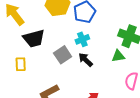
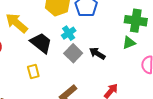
black trapezoid: (34, 38) -> (41, 43), turned -115
cyan cross: (82, 39) -> (69, 33), moved

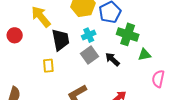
green cross: (136, 21) -> (128, 34), moved
black trapezoid: (41, 43) -> (61, 40), turned 30

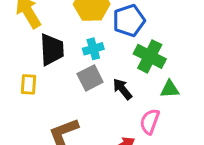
pink semicircle: (158, 79) -> (150, 121), moved

